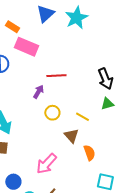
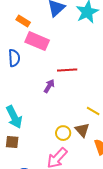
yellow circle: (52, 113) -> (63, 133), moved

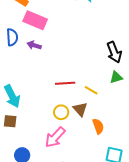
red line: (67, 70) -> (65, 83), moved
purple arrow: (49, 86) -> (34, 45), moved, turned -104

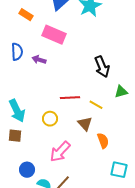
pink rectangle: (35, 20) -> (54, 35), moved
black arrow: (114, 52) -> (102, 67), moved
yellow circle: (61, 112) -> (50, 119), moved

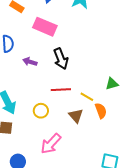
purple arrow: (39, 60) -> (30, 62), moved
black arrow: (102, 67) -> (61, 59), moved
orange semicircle: (103, 141) -> (101, 111), moved

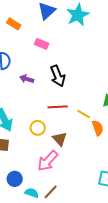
pink rectangle: (45, 27) -> (42, 44), size x0.6
brown triangle: (76, 116) -> (60, 139), moved

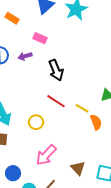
purple arrow: (27, 79) -> (25, 56), moved, turned -32
red line: (58, 107) -> (56, 101), turned 36
brown triangle: (60, 139) -> (78, 168), moved

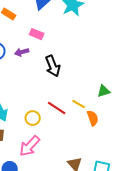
red line: (56, 101) -> (57, 108), moved
pink arrow: (46, 155) -> (30, 146), moved

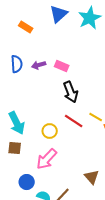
pink rectangle: (37, 34) -> (62, 66), moved
black arrow: (53, 66) -> (71, 92), moved

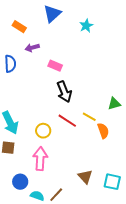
cyan star: (90, 18) -> (86, 26), moved, size x0.6
purple arrow: (39, 65) -> (32, 48), moved
pink arrow: (47, 159) -> (40, 159), turned 140

